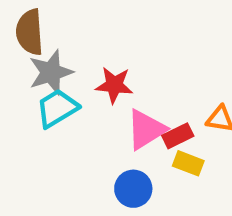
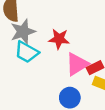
cyan trapezoid: (57, 108) -> (27, 52), turned -120

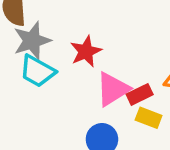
red star: (59, 39) -> (86, 51), turned -30

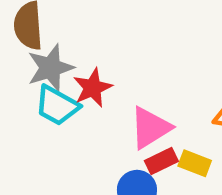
red star: (86, 51) -> (93, 88), moved
red rectangle: (140, 94) -> (161, 161), moved

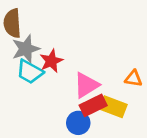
red rectangle: (161, 161) -> (93, 105), size x1.4
yellow rectangle: (195, 163) -> (113, 107), size x1.4

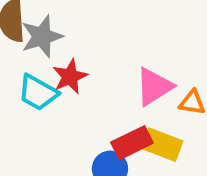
gray star: (26, 49) -> (42, 36), moved
pink triangle: (86, 85) -> (154, 87), moved

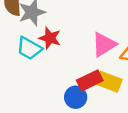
red star: (70, 77) -> (50, 38), turned -30

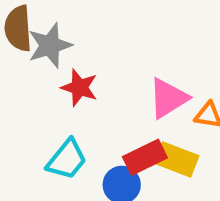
cyan trapezoid: (29, 48) -> (67, 159), moved, turned -80

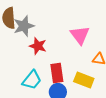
pink triangle: (168, 98) -> (80, 35), moved, turned -35
red rectangle: (145, 157) -> (57, 73), moved, turned -72

